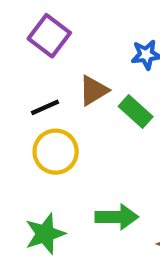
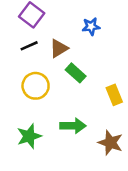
black line: (45, 107) -> (29, 46), moved
green rectangle: (136, 112) -> (76, 73), moved

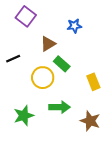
black line: (29, 46) -> (13, 59), moved
yellow circle: (36, 86) -> (43, 78), moved

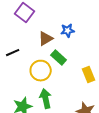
blue star: (74, 26) -> (68, 31), moved
green arrow: (60, 107) -> (46, 99), moved, turned -102

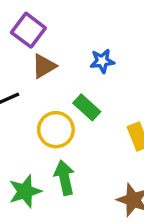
brown triangle: (46, 39) -> (44, 66), moved

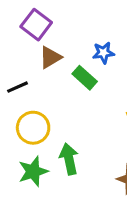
green rectangle: (87, 107) -> (85, 78), moved
yellow circle: (56, 130) -> (33, 128), moved

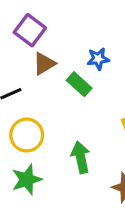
green arrow: (69, 159) -> (81, 157), moved

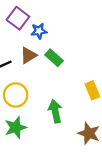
blue star: (98, 59) -> (39, 31), moved
brown triangle: (44, 64) -> (28, 55), moved

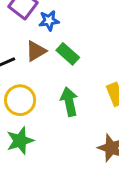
green arrow: (55, 111) -> (69, 102), moved

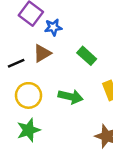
green rectangle: (68, 54) -> (87, 56), moved
green arrow: (69, 102) -> (71, 97), turned 115

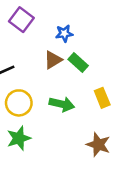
blue star: (53, 27) -> (64, 33), moved
brown triangle: (42, 53) -> (53, 60), moved

